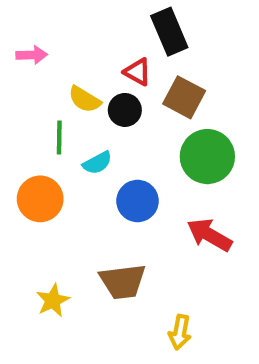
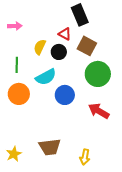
yellow semicircle: (85, 99) -> (40, 47), turned 84
green line: (59, 137) -> (17, 65), moved
cyan semicircle: (97, 163) -> (46, 77), size x1.5
brown trapezoid: (123, 281) -> (50, 147), moved
yellow star: (53, 300) -> (14, 154), moved

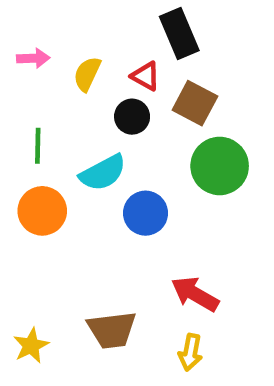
yellow semicircle: (40, 47) -> (87, 74), moved
red arrow: (99, 111) -> (195, 294), moved

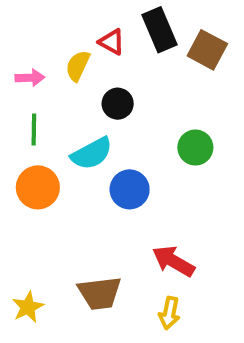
pink arrow: (33, 58) -> (30, 78), moved
red triangle: (146, 76) -> (112, 42), moved
brown square: (195, 103) -> (207, 50), moved
green circle: (220, 166) -> (195, 148), size x0.7

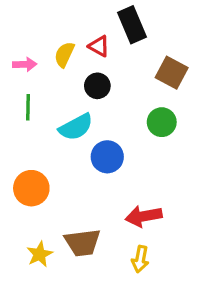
red triangle: (112, 42) -> (99, 46), moved
brown square: (207, 50) -> (172, 73), moved
orange circle: (38, 187) -> (31, 188), moved
red arrow: (173, 261) -> (144, 216), turned -40
yellow star: (28, 307) -> (40, 254), moved

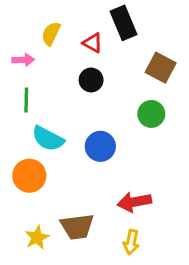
yellow semicircle: (64, 54) -> (51, 34), moved
cyan semicircle: (76, 127) -> (48, 139), moved, turned 56

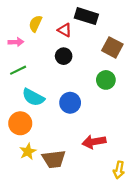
black rectangle: (124, 23) -> (86, 16), turned -50
green line: (26, 100) -> (18, 70), turned 63
yellow star: (37, 237) -> (28, 152), moved
yellow arrow: (131, 242) -> (119, 170), moved

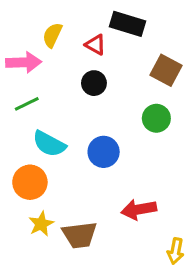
pink arrow: (16, 42) -> (24, 62), size x1.5

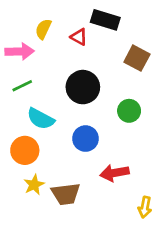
black circle: (94, 83) -> (83, 87), moved, size x1.6
green circle: (156, 118) -> (129, 111), moved
blue circle: (104, 152) -> (86, 139), moved

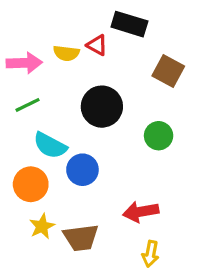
yellow semicircle: (43, 29) -> (66, 53), moved, turned -108
blue circle: (86, 139) -> (82, 170), moved
yellow arrow: (145, 207) -> (150, 254), moved

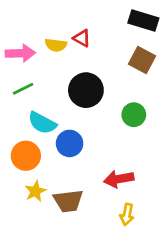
black rectangle: (129, 24) -> (143, 20), moved

